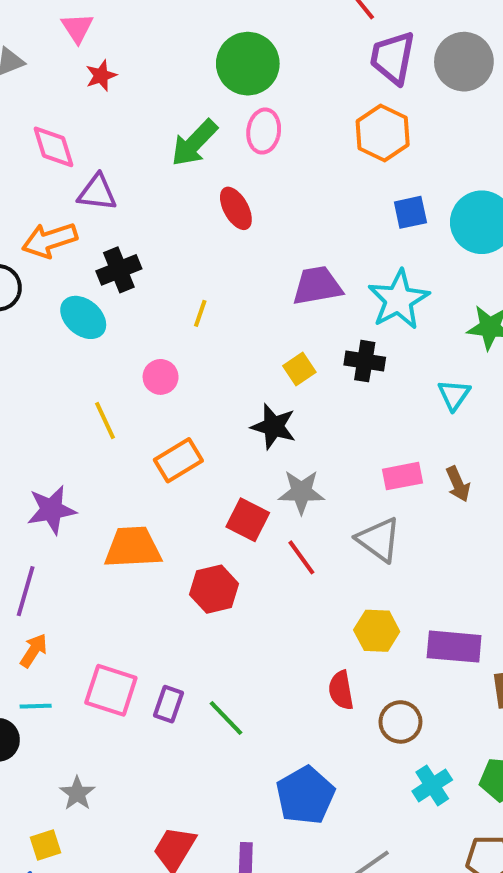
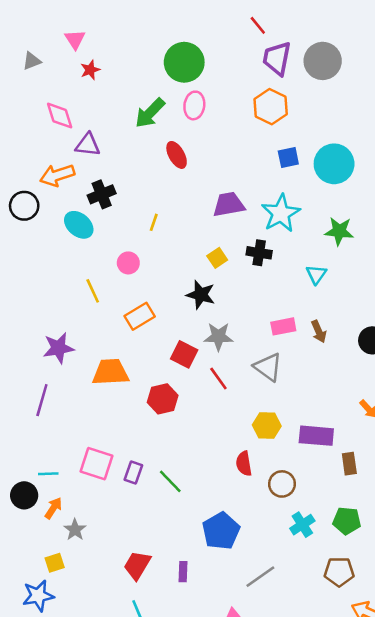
orange arrow: (34, 651) -> (53, 508), moved

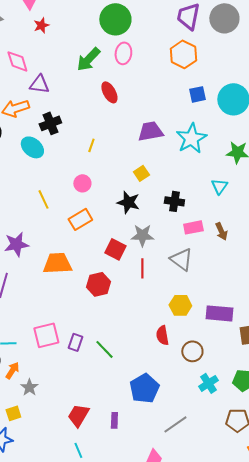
black cross: (259, 253) -> (174, 201), moved
pink circle: (128, 263) -> (82, 183), moved
red line: (218, 379) -> (142, 268), turned 36
pink square: (97, 464) -> (46, 335), turned -32

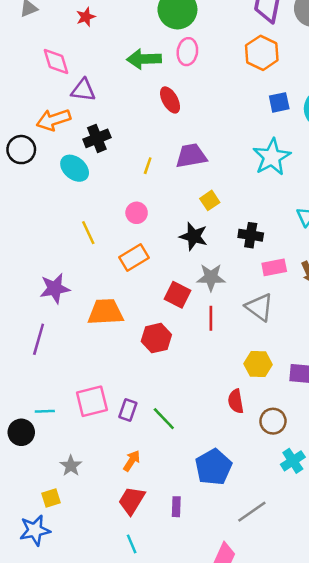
green arrow: (88, 59) -> (144, 59), turned 44
purple trapezoid: (150, 131) -> (191, 156), moved
orange arrow: (12, 370) -> (132, 461), moved

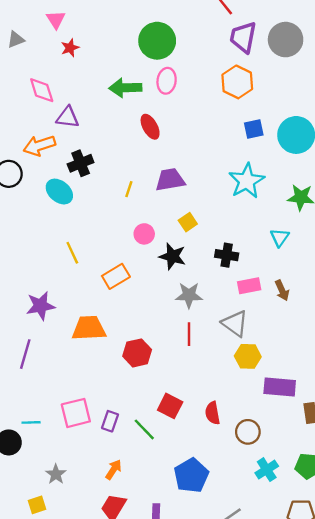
pink circle: (137, 213) -> (144, 234), moved
red square: (177, 295) -> (170, 406), moved
yellow hexagon: (258, 364) -> (248, 356), moved

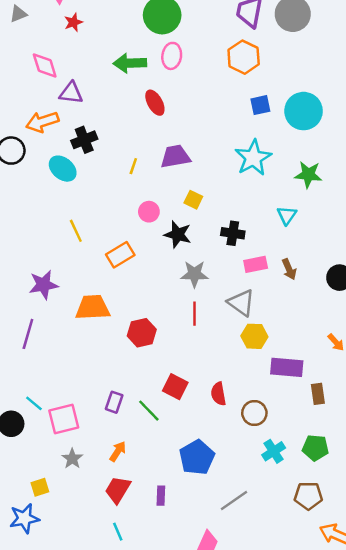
yellow square: (188, 222) -> (193, 200), turned -30
pink square: (76, 413) -> (64, 419), moved
cyan line: (31, 422) -> (34, 403), turned 42
gray star: (56, 474) -> (72, 459), moved

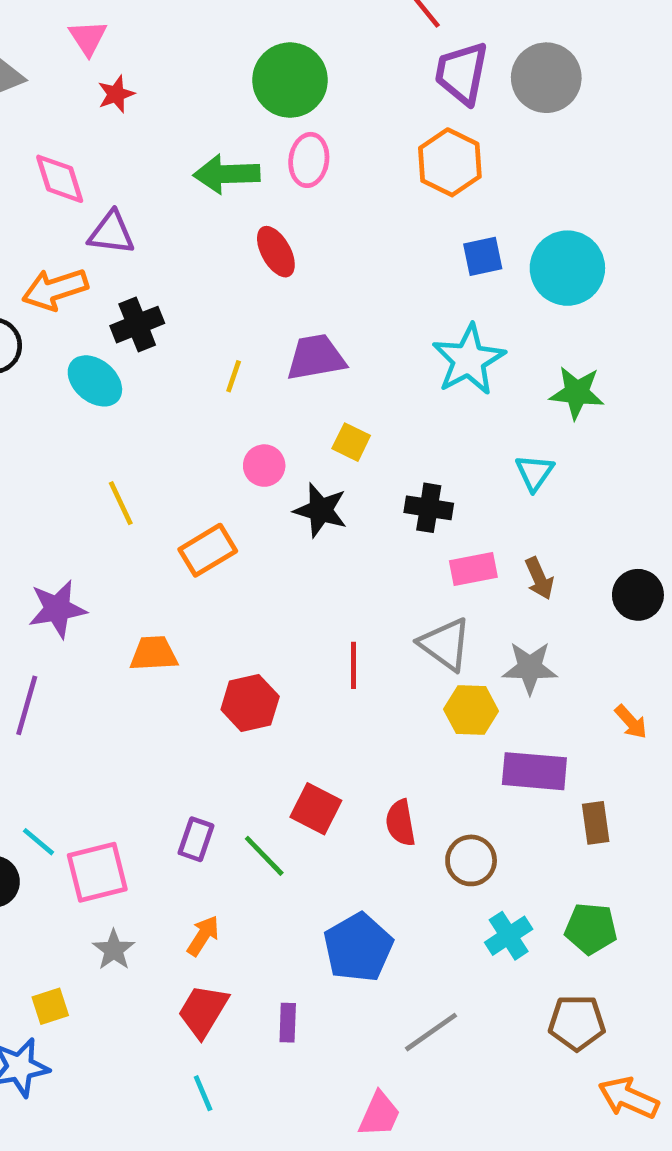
gray star: (194, 274) -> (530, 668), moved
orange trapezoid: (93, 308) -> (154, 654), size x0.7

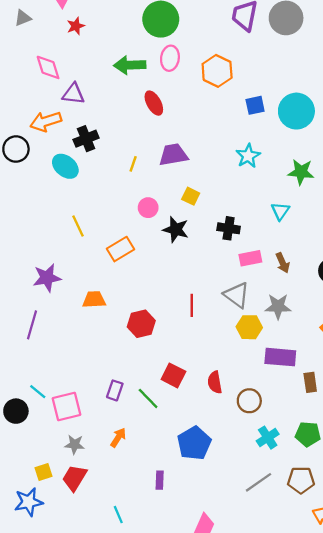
orange hexagon: (450, 162) -> (217, 71), moved
cyan star: (469, 360) -> (248, 156), size x0.7
gray star: (114, 950) -> (75, 444), turned -30
red trapezoid: (203, 1011) -> (75, 478), moved
gray line: (431, 1032) -> (258, 482), moved

